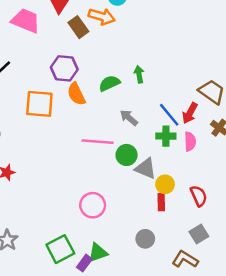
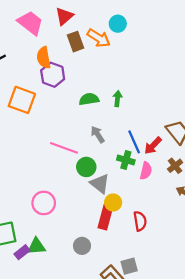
orange semicircle: (76, 94) -> (44, 58), moved
red rectangle: (161, 202) -> (105, 217), size x1.5
gray square: (199, 234) -> (129, 266), moved

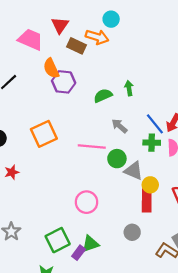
brown rectangle: (75, 42) -> (77, 46), turned -30
orange square: (22, 100) -> (44, 134), moved, turned -30

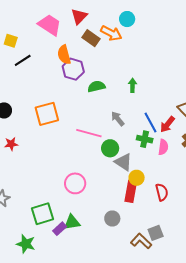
green semicircle: (103, 96) -> (96, 86), moved

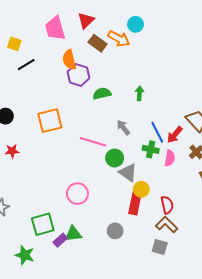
pink trapezoid: (50, 25) -> (55, 28), turned -140
gray square: (156, 233) -> (160, 247), turned 35
brown L-shape: (141, 241) -> (167, 225), moved

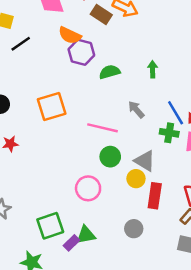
orange semicircle: (69, 60) -> (70, 35), turned -48
green circle: (115, 158) -> (110, 157), moved
yellow circle: (141, 189) -> (136, 179), moved

